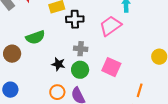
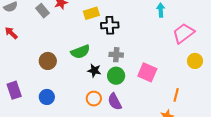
pink trapezoid: (110, 26) -> (183, 33), moved
green semicircle: (35, 37) -> (80, 52), moved

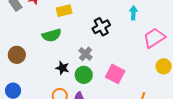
black cross: (110, 25) -> (101, 27), moved, turned -30
green semicircle: (80, 52) -> (52, 35), moved
gray cross: (116, 55) -> (86, 54), turned 32

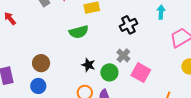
gray cross: (86, 54) -> (123, 55), moved
brown circle: (17, 55) -> (41, 63), moved

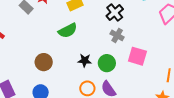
gray cross: (123, 55) -> (117, 35), moved
brown circle: (41, 63) -> (44, 62), moved

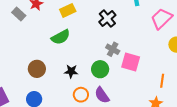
gray cross: (117, 35) -> (113, 49), moved
black star: (85, 61) -> (71, 71), moved

